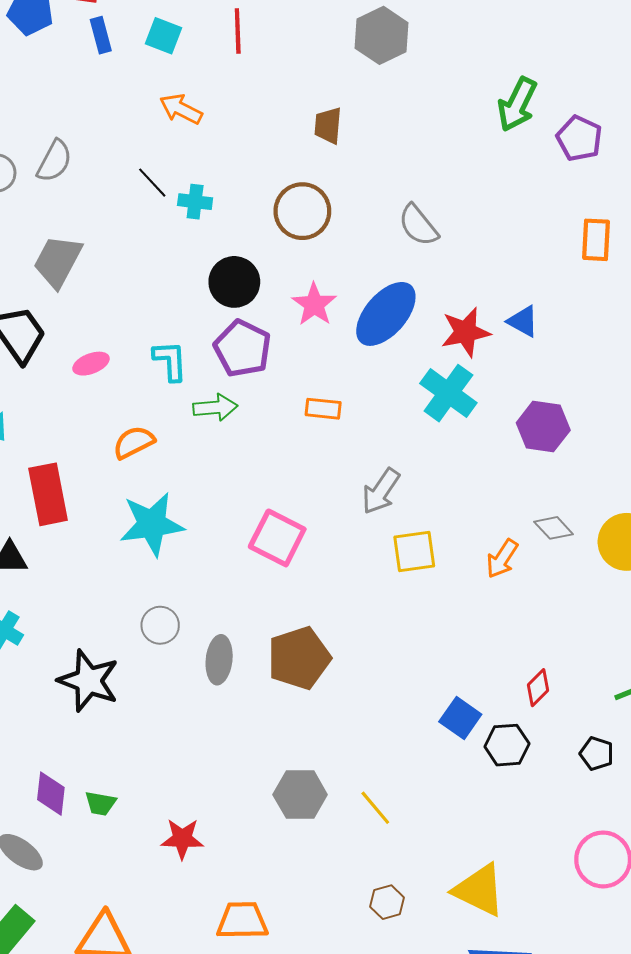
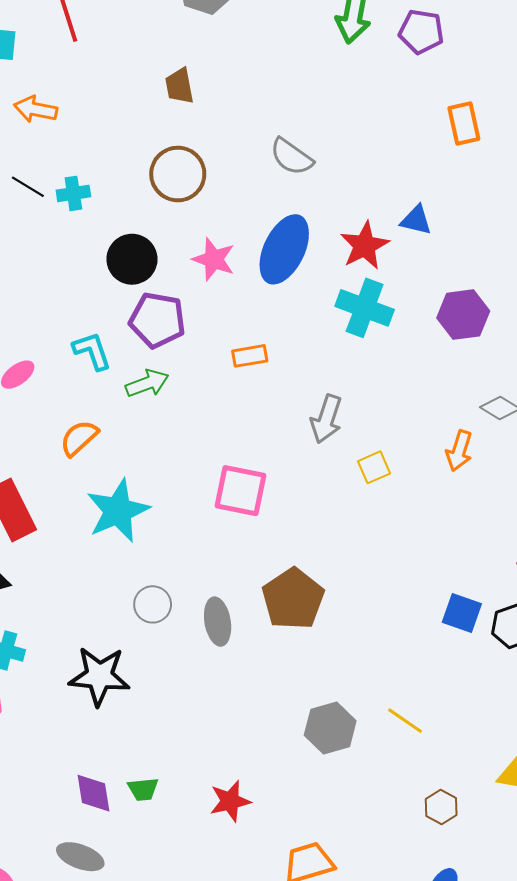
yellow square: (414, 552) -> (374, 467), size x0.7

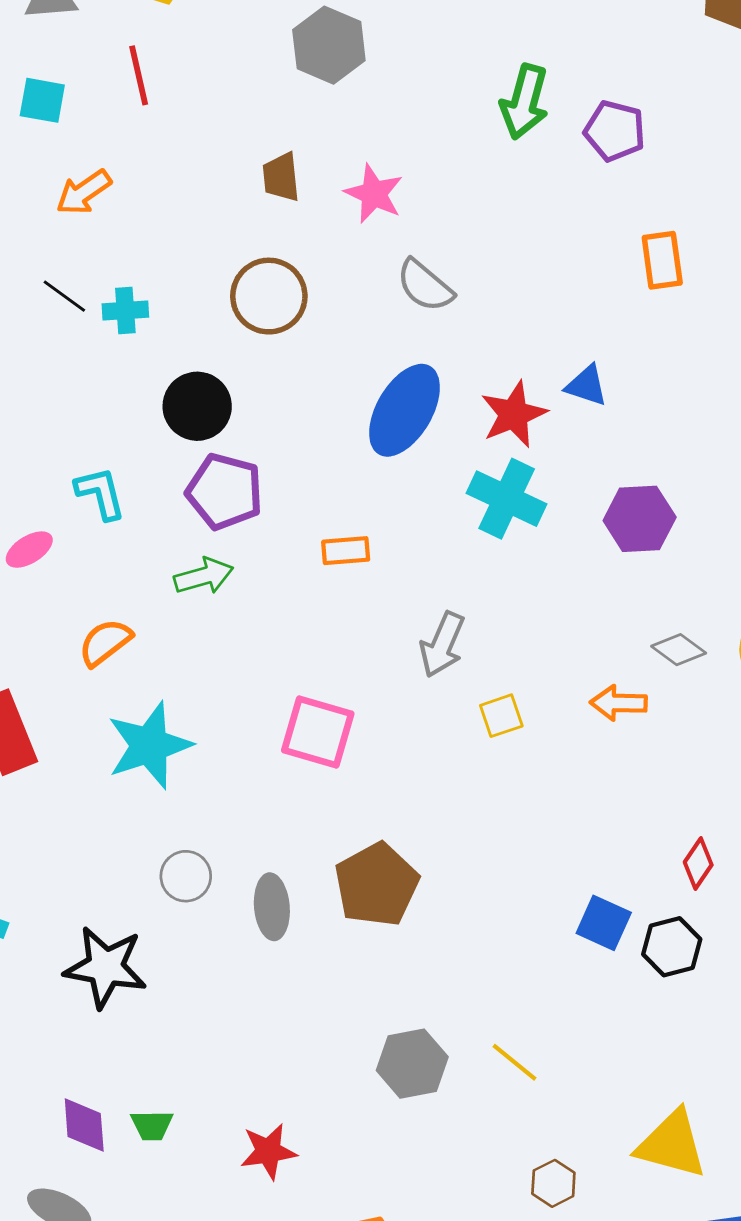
orange arrow: (36, 109) -> (84, 192), turned -51
pink star: (214, 259) -> (374, 194), moved
cyan L-shape: (92, 351) -> (100, 493), moved
orange arrow: (459, 451) -> (619, 703), turned 69

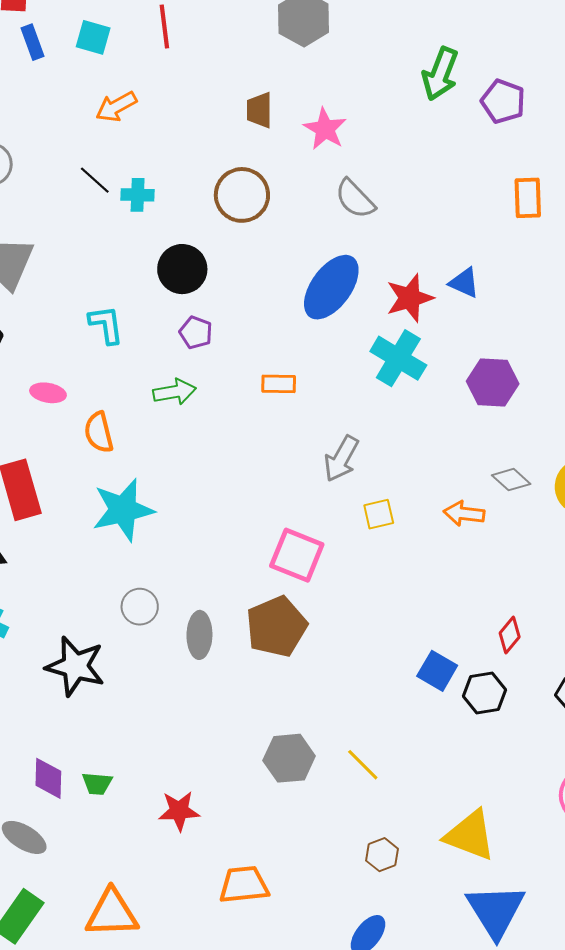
purple pentagon: (225, 492) -> (196, 332), size x0.6
pink ellipse: (29, 550) -> (48, 393), moved, turned 36
orange semicircle: (105, 642) -> (99, 432), turned -72
pink square: (318, 732) -> (297, 555), moved

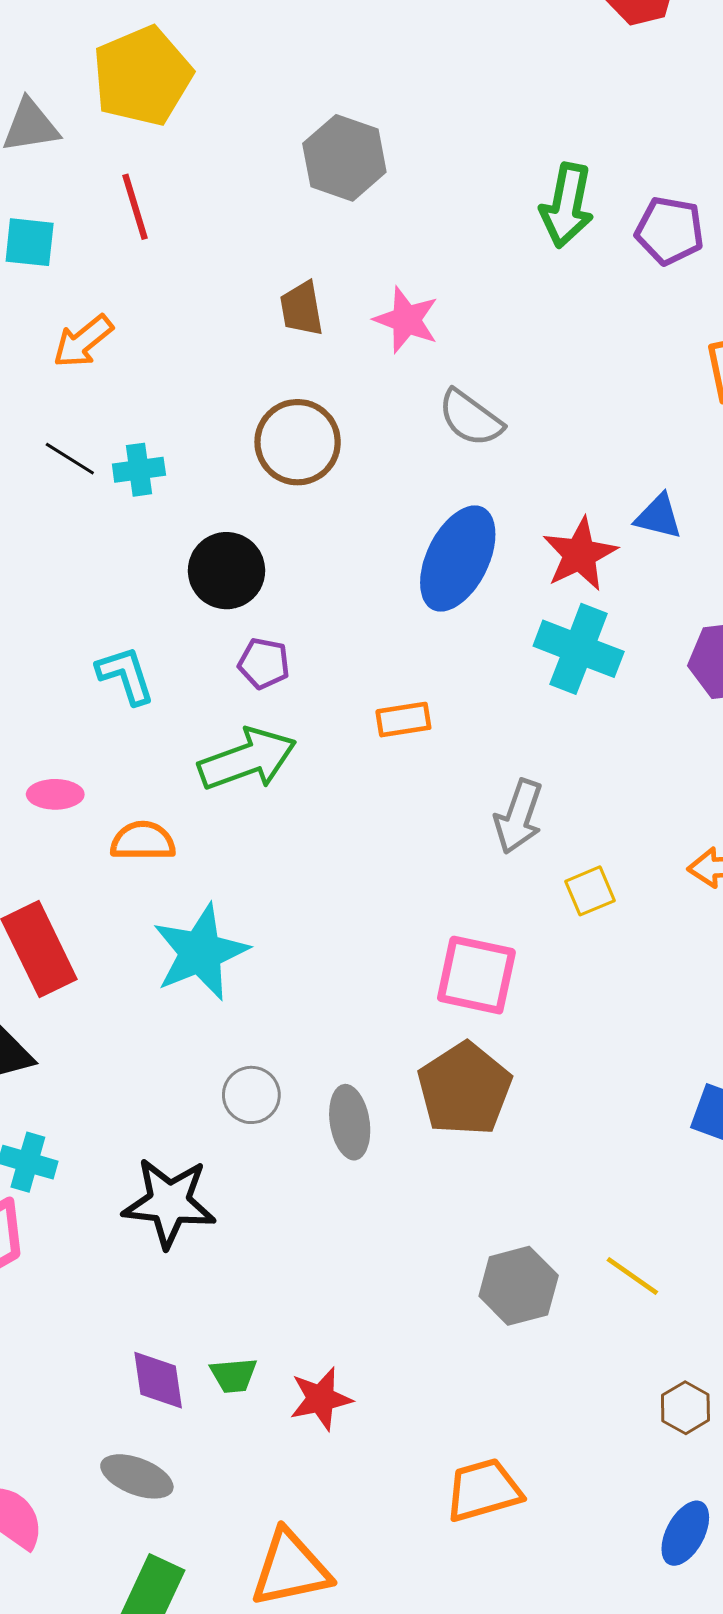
green arrow: (175, 392) -> (247, 759), size x1.5
orange semicircle: (99, 432) -> (143, 841), turned 114
red star: (179, 811) -> (321, 1399), moved

